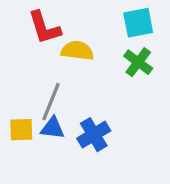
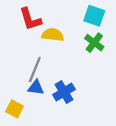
cyan square: (138, 23) -> (94, 16), turned 30
yellow square: (21, 130) -> (15, 109), moved, turned 30

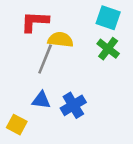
red L-shape: (30, 19) -> (35, 22), turned 110
gray line: (35, 70) -> (45, 59), moved

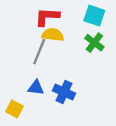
red L-shape: (35, 22) -> (47, 17), moved
blue cross: (73, 105) -> (64, 92), turned -35

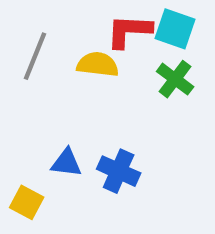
red L-shape: (47, 17) -> (129, 31), moved
gray line: (39, 52) -> (35, 56), moved

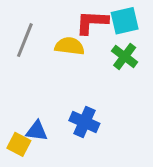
cyan square: (175, 29) -> (125, 21), turned -32
blue triangle: (66, 163) -> (37, 131), moved

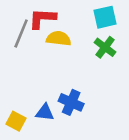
red L-shape: (92, 22) -> (42, 18), moved
blue triangle: (37, 131) -> (45, 112), moved

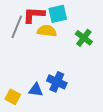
cyan square: (105, 17) -> (58, 14), moved

